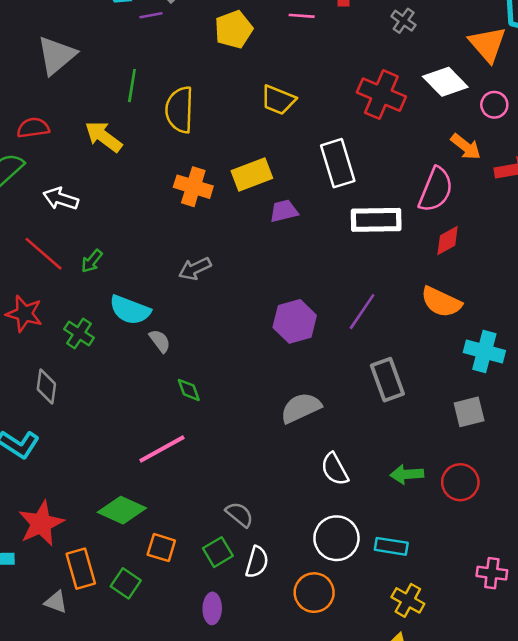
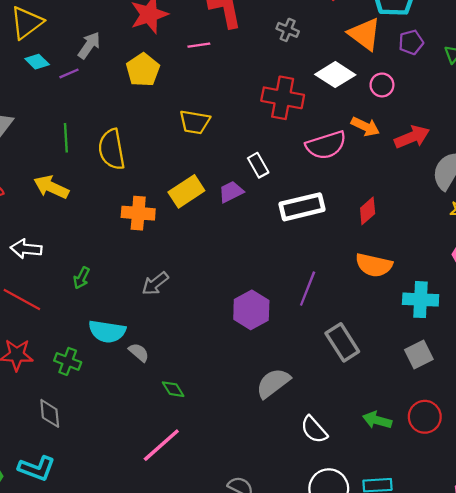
white rectangle: (338, 163) -> (258, 165), size x0.6
pink semicircle: (436, 190) -> (326, 145), moved, turned 63
purple trapezoid: (284, 211) -> (231, 192), moved
green arrow: (92, 261) -> (81, 278), moved
green arrow: (407, 474) -> (377, 420), turned 32

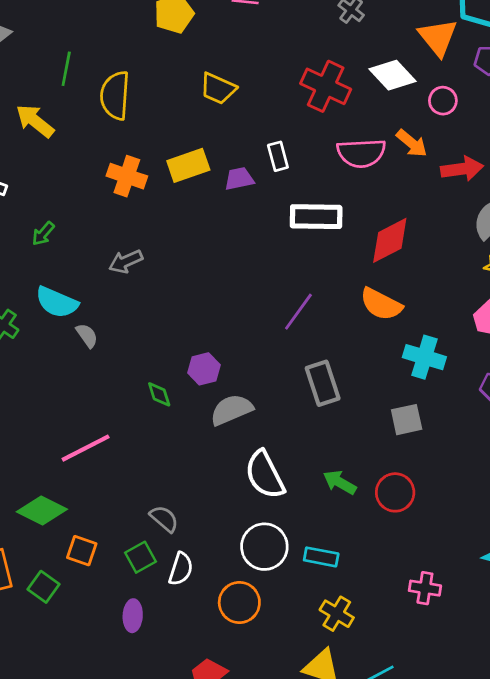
red diamond: (368, 211) -> (390, 240), size x1.5
purple hexagon: (251, 310) -> (204, 369), moved, size x0.7
green diamond: (173, 389) -> (159, 394), moved
white semicircle: (314, 430) -> (265, 475), size x1.4

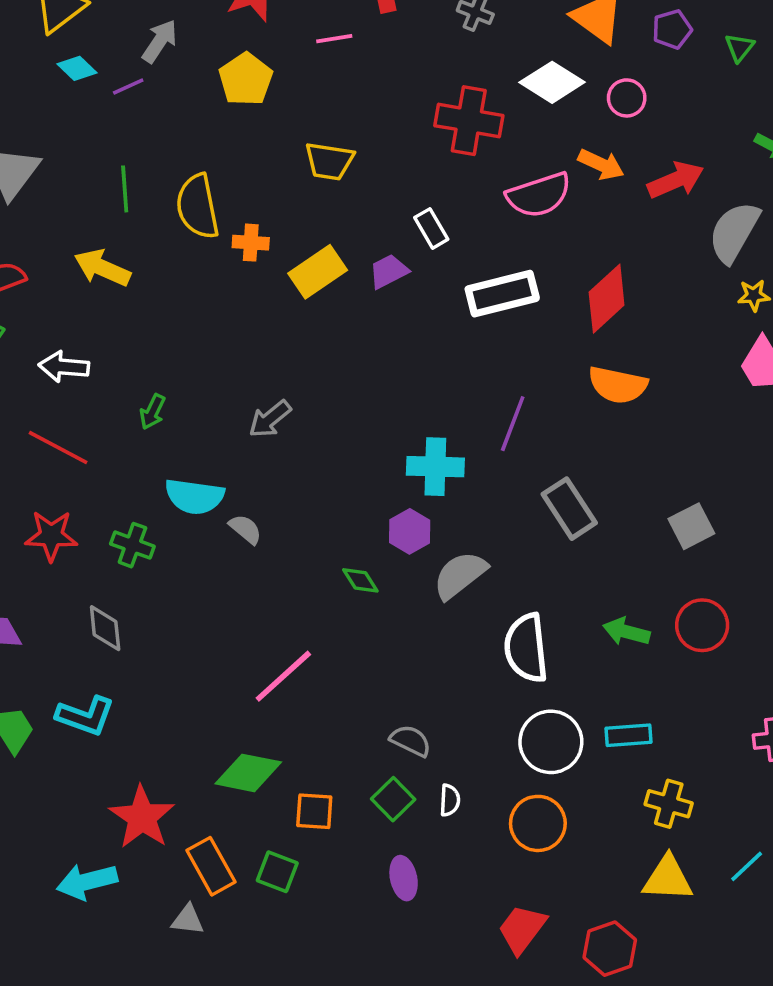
orange cross: (127, 176) -> (251, 243), moved, size x0.7
cyan cross: (424, 357) -> (435, 467), moved
white semicircle: (265, 475) -> (526, 648), turned 36
white semicircle: (181, 569) -> (450, 800), size x0.7

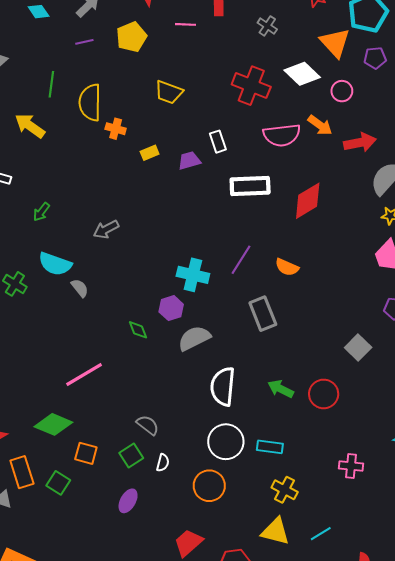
purple line: (128, 87) -> (84, 42), moved
yellow rectangle: (318, 272) -> (150, 153), size x0.6
orange semicircle: (618, 385) -> (287, 267), moved, size x0.7
gray square: (691, 526) -> (358, 347), moved, turned -30
purple ellipse: (404, 878) -> (128, 501), turned 30

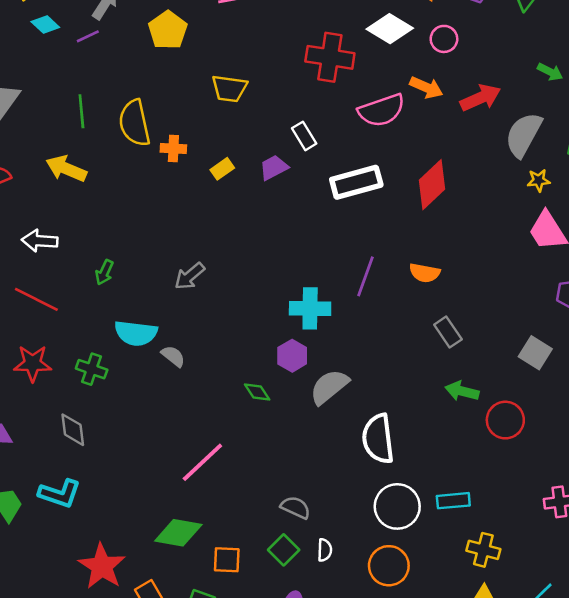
purple line: (84, 42) -> (88, 36), moved
gray rectangle: (263, 314) -> (448, 332), moved, size x0.7
green arrow: (281, 389) -> (462, 391), moved

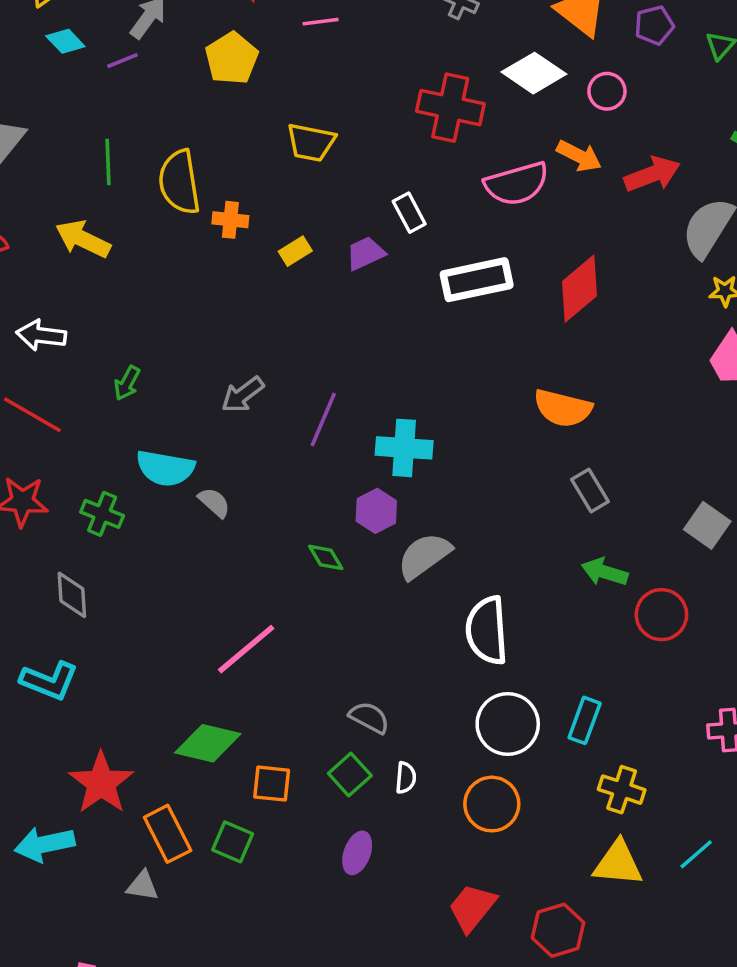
orange semicircle: (425, 273) -> (563, 408), size x1.4
purple line: (365, 276) -> (323, 420), moved
cyan rectangle: (453, 501) -> (585, 720), turned -68

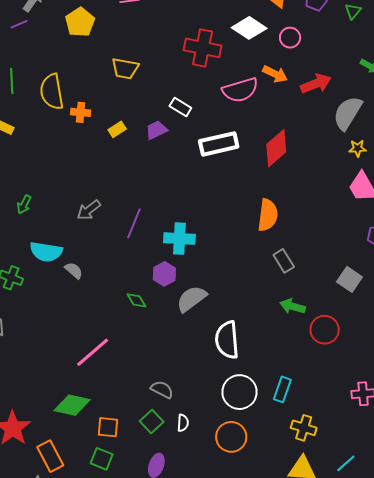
white rectangle: (409, 213) -> (180, 107), turned -30
orange semicircle: (563, 408) -> (268, 215), turned -96
green square: (233, 842) -> (102, 459), moved

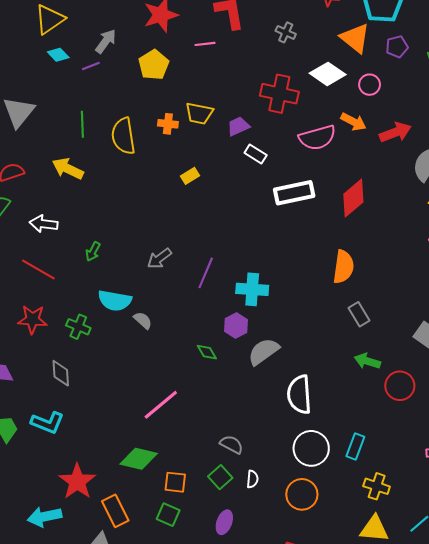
orange cross: (81, 112) -> (168, 124), moved
purple trapezoid: (156, 130) -> (238, 126), moved

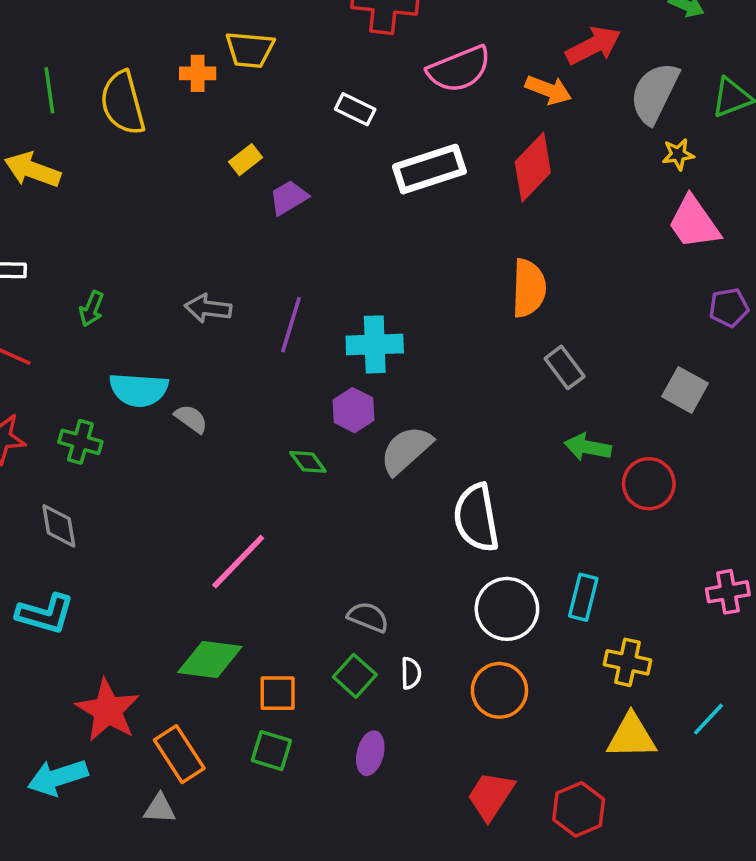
orange arrow: (353, 122) -> (548, 90), moved
purple trapezoid: (238, 126) -> (289, 198), moved
gray arrow: (159, 258) -> (208, 308), turned 50

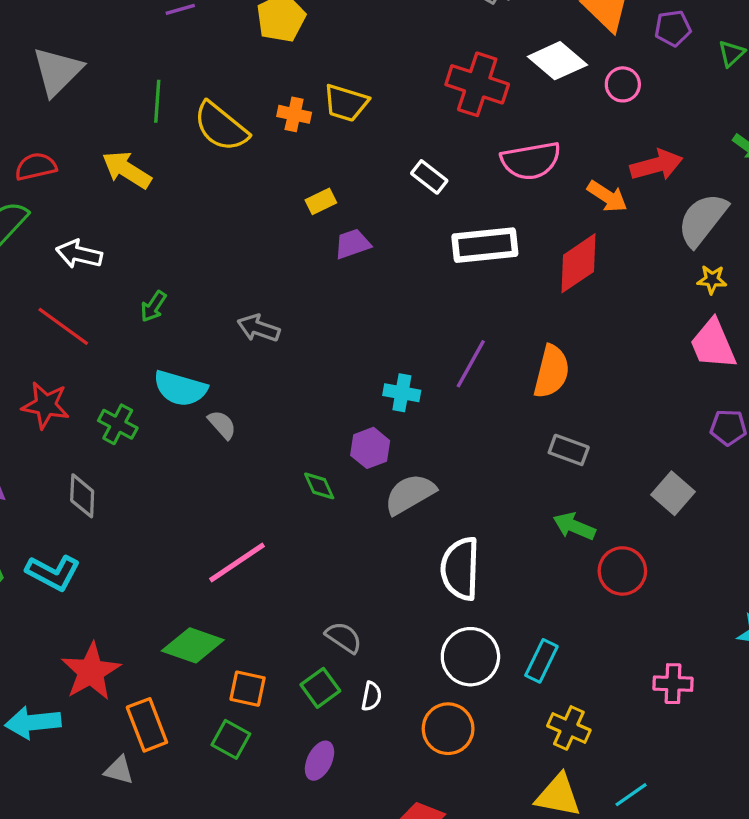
yellow semicircle: (123, 103) -> (221, 127), turned -48
purple line: (291, 325) -> (471, 364), moved
cyan cross: (375, 344) -> (402, 393), size x0.7
gray rectangle: (565, 367) -> (569, 450), turned -45

